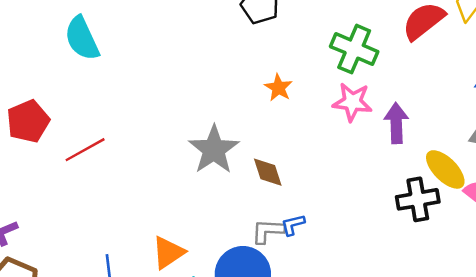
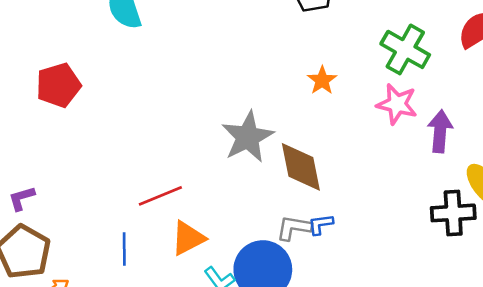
red line: (85, 150) -> (160, 196), moved
brown diamond: (268, 172) -> (301, 167), size x1.5

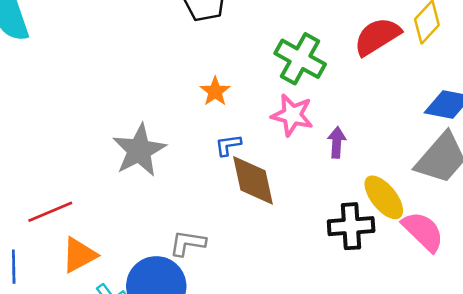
purple arrow: (440, 131) -> (337, 142), size x0.7
brown diamond: (301, 167) -> (253, 180), moved
blue L-shape: (321, 224) -> (228, 145), moved

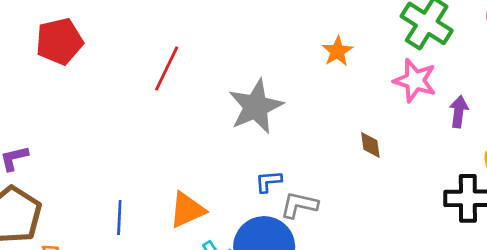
blue L-shape: (228, 145) -> (268, 181), moved
brown diamond: (253, 180) -> (370, 145), size x0.5
red line: (50, 212) -> (167, 68), moved, turned -45

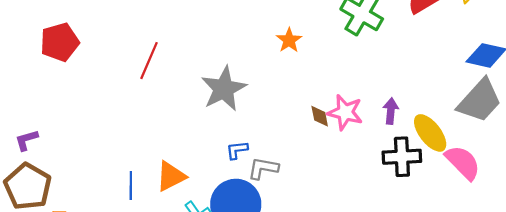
pink star: (415, 80) -> (345, 112), moved
purple arrow: (459, 112) -> (391, 111), moved
blue line: (119, 218) -> (131, 185), moved

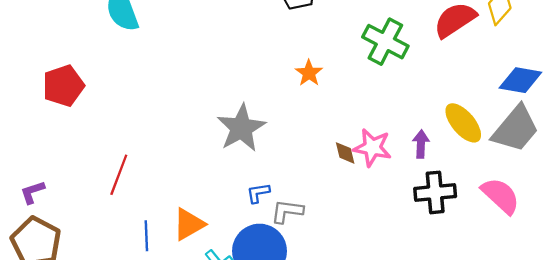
red line: (149, 61) -> (119, 175), moved
yellow ellipse: (430, 133) -> (463, 123), moved

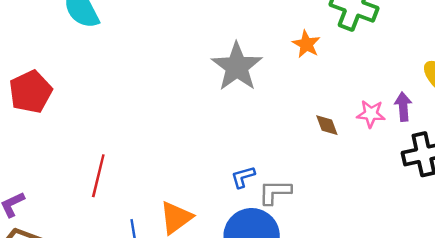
orange star: (309, 73) -> (306, 44), moved
gray star: (241, 128) -> (237, 67), moved
pink star: (372, 148) -> (371, 114), moved, size x0.7

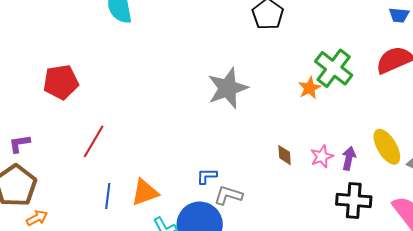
orange star: (306, 44) -> (310, 88), moved
red pentagon: (30, 92) -> (61, 82), moved
pink star: (371, 114) -> (322, 156), turned 30

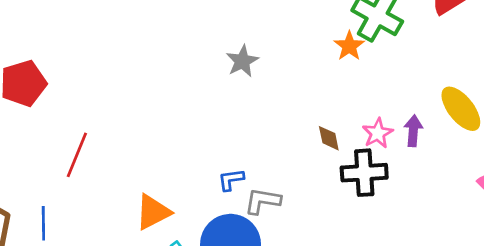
gray star: (228, 88) -> (242, 61), size x0.6
blue line: (108, 196) -> (43, 223), moved
black cross: (354, 201) -> (364, 173), moved

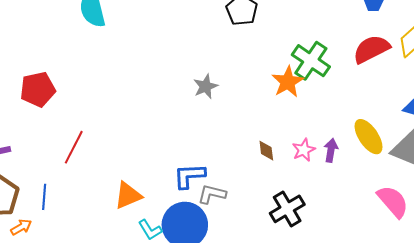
orange star: (349, 46) -> (288, 82), size x1.4
black cross: (364, 173) -> (287, 209), moved, turned -32
blue L-shape: (231, 180) -> (189, 176), size x1.6

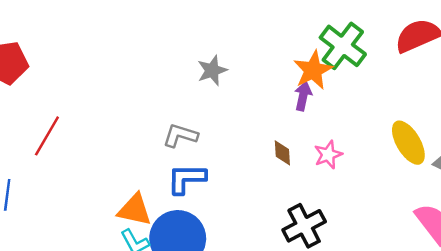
purple arrow: (331, 150) -> (303, 96), moved
gray L-shape: (212, 194) -> (180, 135), moved
orange triangle: (128, 195) -> (135, 210), moved, turned 32

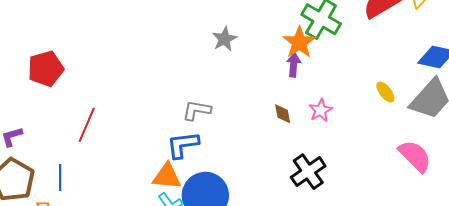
gray star: (212, 70) -> (224, 39), moved
yellow ellipse: (408, 143) -> (385, 92), size x0.6
blue L-shape: (186, 179) -> (183, 145), moved

